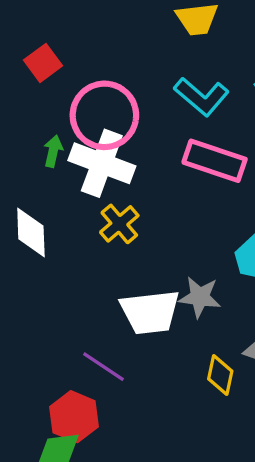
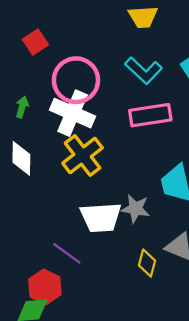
green arrow: (53, 151) -> (22, 107), moved
pink rectangle: (215, 161) -> (150, 115), turned -30
yellow cross: (119, 224) -> (83, 156), size x1.5

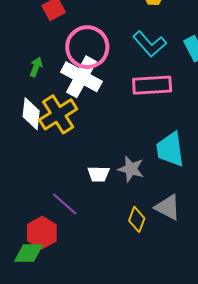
yellow cross: (83, 156) -> (58, 114), moved
white trapezoid: (101, 217) -> (99, 174), size x0.6

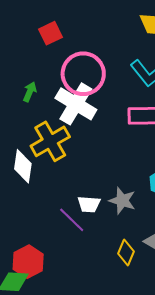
white diamond: (31, 114) -> (23, 166), moved
purple line: (65, 204) -> (72, 220), moved

